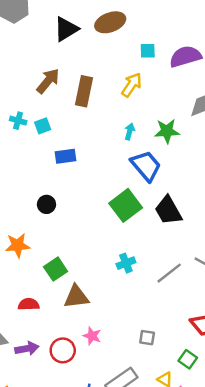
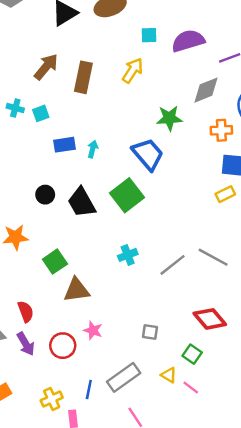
cyan arrow: (130, 131) -> (93, 149), moved
black trapezoid: (168, 211) -> (82, 202), moved
red semicircle: (29, 304) -> (26, 312), moved, turned 72
purple arrow: (27, 349) -> (26, 344), turned 70

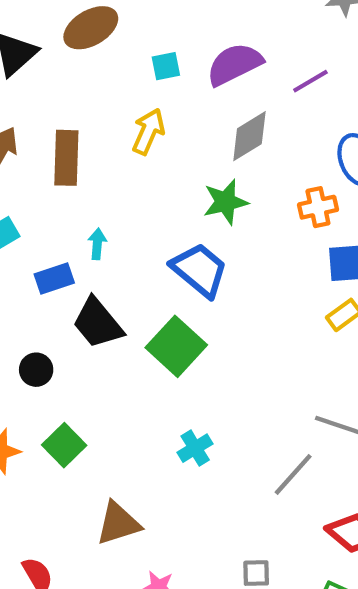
gray diamond: (206, 90) -> (249, 136), moved
cyan arrow: (93, 149) -> (97, 244), moved
black trapezoid: (82, 202) -> (98, 323), moved
green square: (55, 262) -> (64, 445), moved
gray line: (172, 265) -> (293, 474), moved

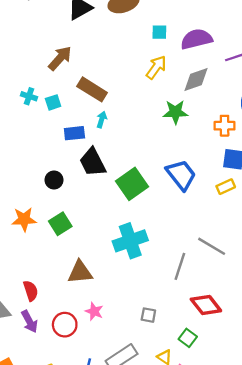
yellow arrow: (148, 131) -> (156, 67), moved
brown rectangle: (66, 158) -> (92, 89), moved, turned -72
blue trapezoid: (200, 270) -> (181, 175), moved
cyan cross: (195, 448) -> (130, 241), size x1.8
gray line: (293, 474) -> (180, 266), turned -36

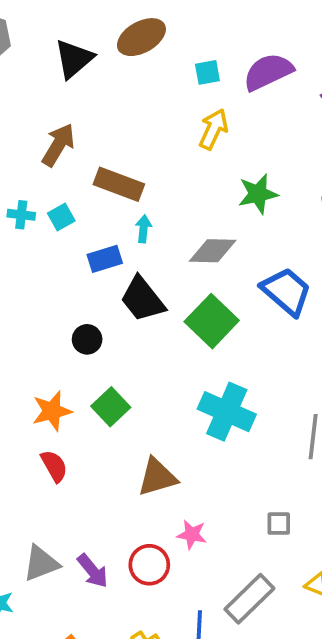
gray diamond: (196, 80) -> (213, 251), moved, turned 32
cyan cross: (130, 241) -> (227, 412), turned -36
red semicircle: (31, 291) -> (54, 466), moved

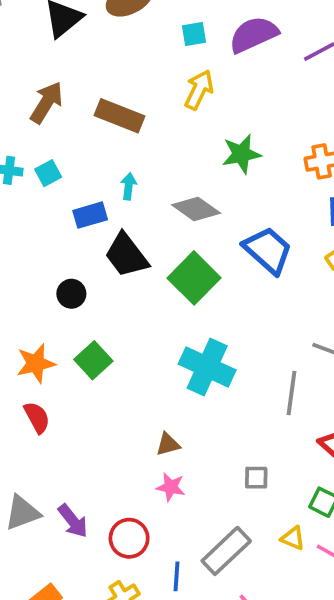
brown rectangle: (119, 184) -> (119, 116), moved
gray diamond: (213, 251) -> (196, 209), turned 33
brown triangle: (157, 477) -> (168, 444), moved, size x0.6
red circle: (149, 565) -> (129, 538), moved

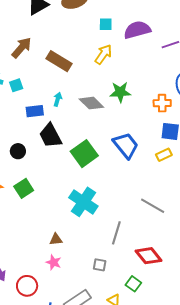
gray diamond: (196, 209) -> (91, 103), moved
gray line: (292, 393) -> (116, 233), moved

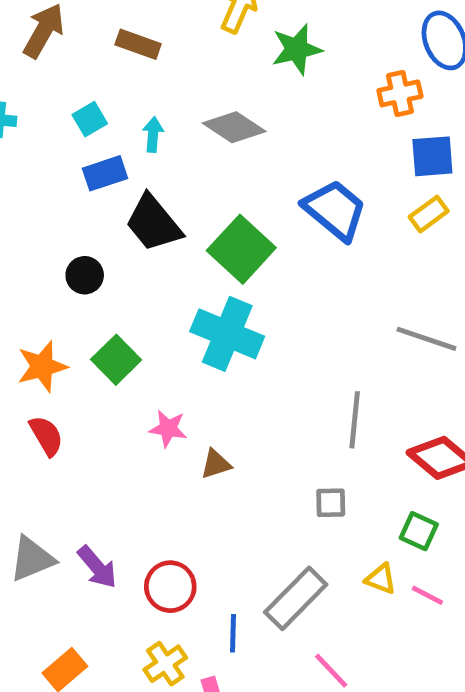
brown rectangle: (59, 61) -> (138, 44), size x0.7
cyan square: (16, 85) -> (90, 119), moved
green star: (120, 92) -> (297, 49), moved
cyan cross: (83, 202) -> (227, 334), moved
pink star: (54, 262) -> (168, 429), moved

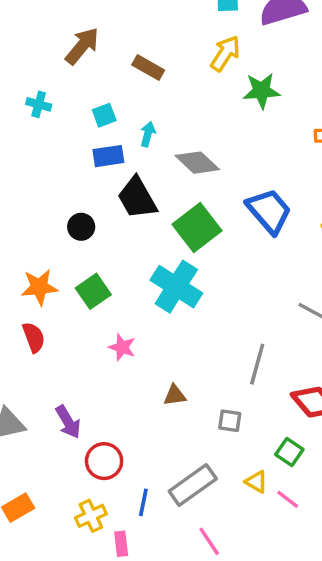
gray diamond: (234, 127) -> (197, 163), moved
brown triangle: (216, 464) -> (175, 395), moved
purple arrow: (97, 567) -> (68, 422), moved

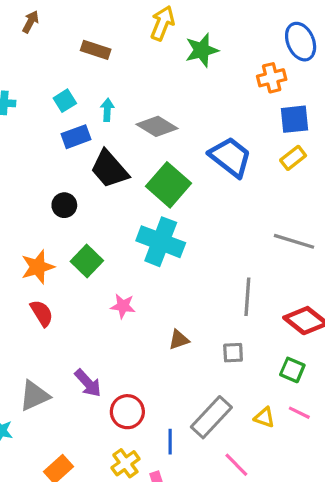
brown arrow: (82, 46) -> (31, 22), moved, size x0.6
yellow triangle: (256, 482) -> (264, 417), moved

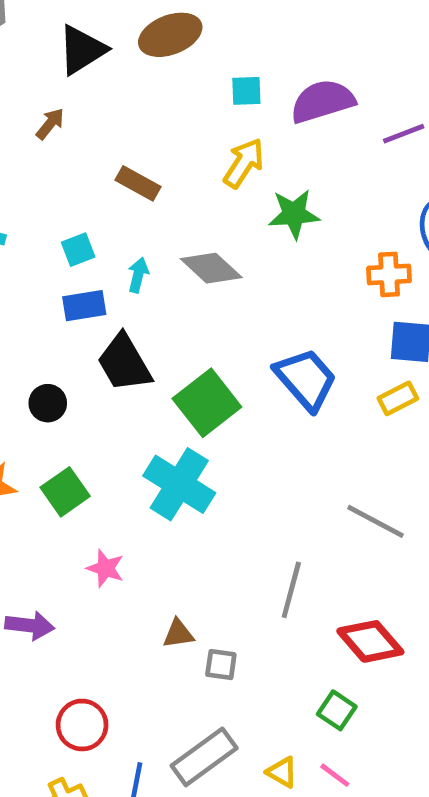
gray diamond: (157, 126) -> (211, 268), moved
gray square: (233, 353) -> (221, 665), moved
purple arrow: (88, 383) -> (30, 626), moved, turned -52

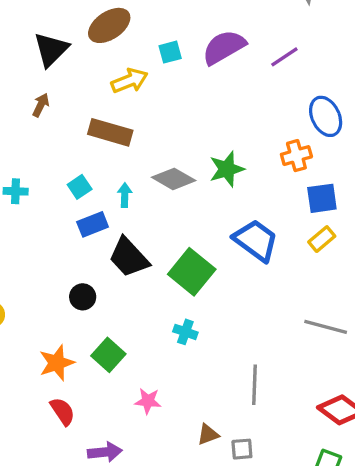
yellow arrow: (244, 163) -> (129, 81), moved, turned 48
brown rectangle: (138, 183) -> (110, 132), size x1.4
green star: (294, 214) -> (227, 169), moved
cyan cross: (179, 484) -> (185, 332), size x0.5
gray line: (291, 590) -> (255, 385), moved

